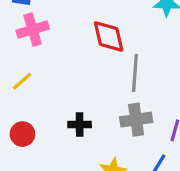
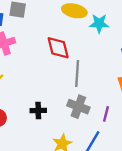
gray cross: (136, 120) -> (78, 107), turned 30

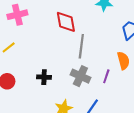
purple line: (106, 114) -> (106, 76), moved

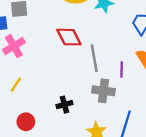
purple line: (106, 76) -> (122, 69), moved

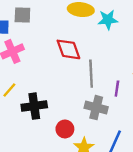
black cross: (64, 105) -> (34, 106), moved, size x1.5
red circle: (26, 122) -> (65, 129), moved

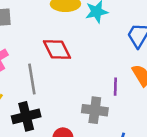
gray line: (91, 74) -> (32, 79), moved

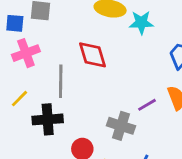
purple line: (115, 87) -> (147, 105), turned 48

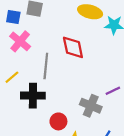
pink cross: (26, 53) -> (20, 41), turned -35

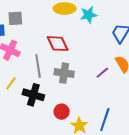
black cross: (33, 96) -> (33, 95), turned 30
gray cross: (91, 106) -> (64, 73), moved

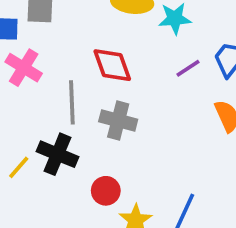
purple line: (102, 73) -> (188, 68), moved
yellow line: (11, 83) -> (19, 167), moved

